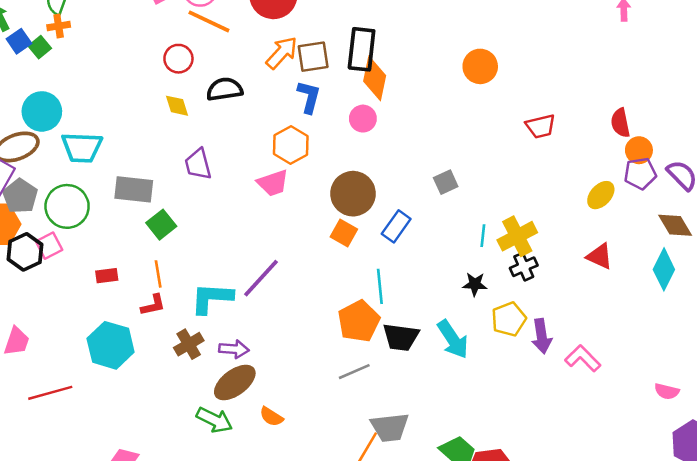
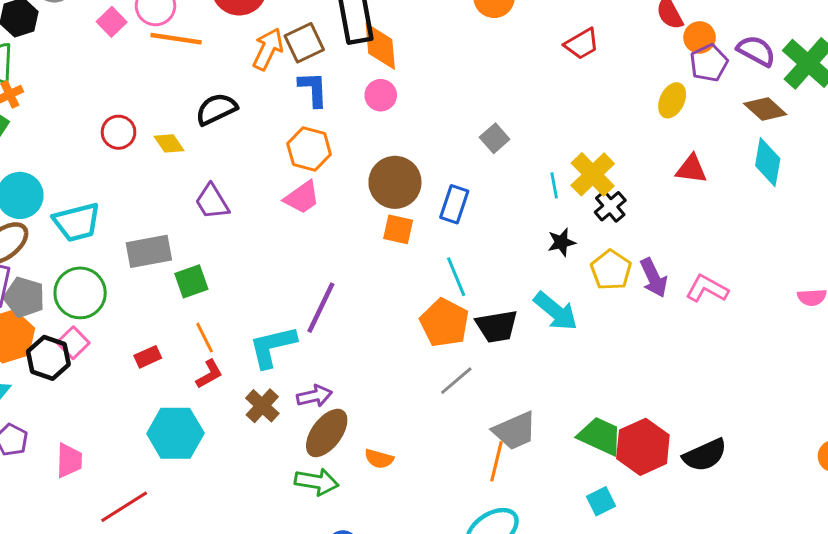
red circle: (178, 59) -> (119, 132), moved
green square: (161, 225) -> (191, 281), turned 36

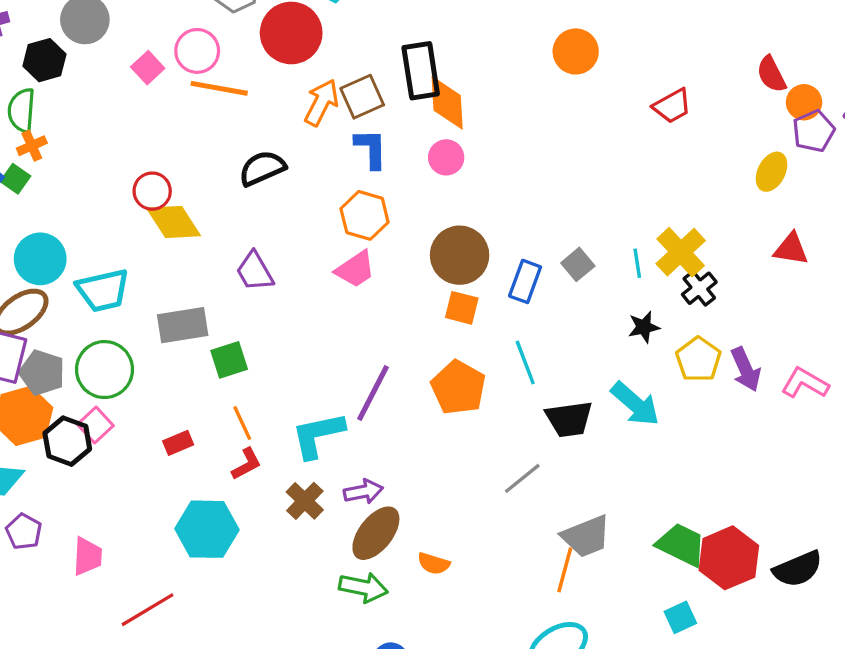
gray square: (495, 138) -> (578, 264), moved
yellow diamond: (169, 143) -> (174, 222), moved, size x1.6
orange pentagon: (444, 323) -> (458, 388), moved

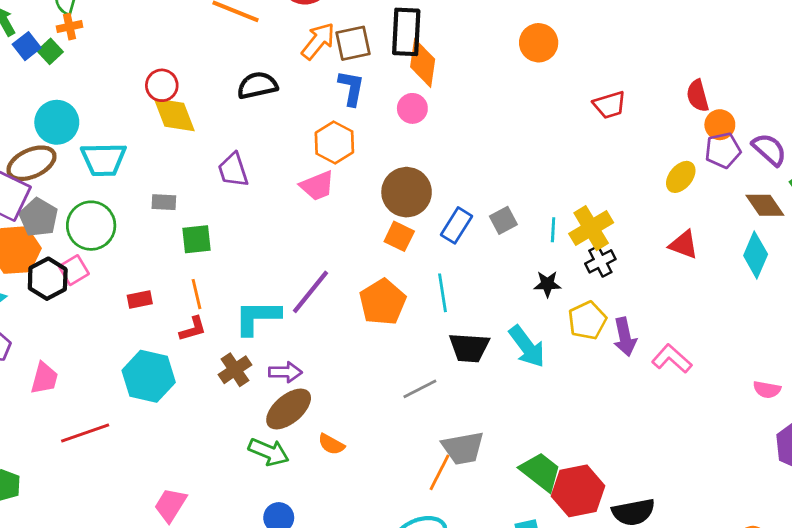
gray rectangle: (183, 325) -> (164, 202), size x0.6

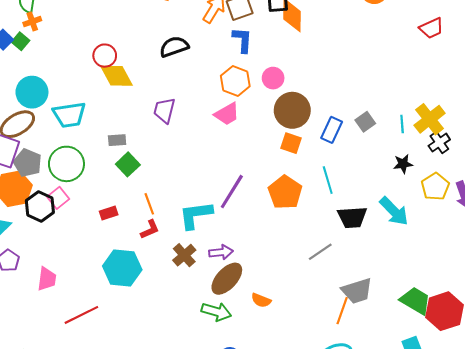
pink circle: (412, 108) -> (273, 78), moved
purple trapezoid: (233, 170) -> (164, 110), turned 40
green square: (196, 239) -> (128, 164), moved, turned -30

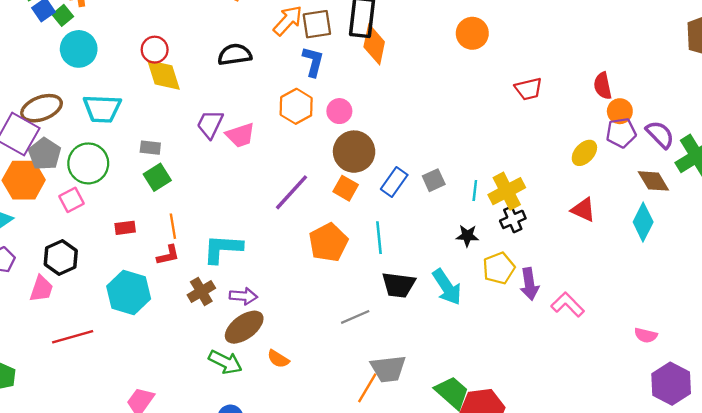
cyan circle: (32, 92) -> (79, 49), moved
pink trapezoid: (227, 114) -> (240, 135), moved
purple line: (232, 192) -> (291, 192), moved
black hexagon: (40, 207) -> (61, 258), moved

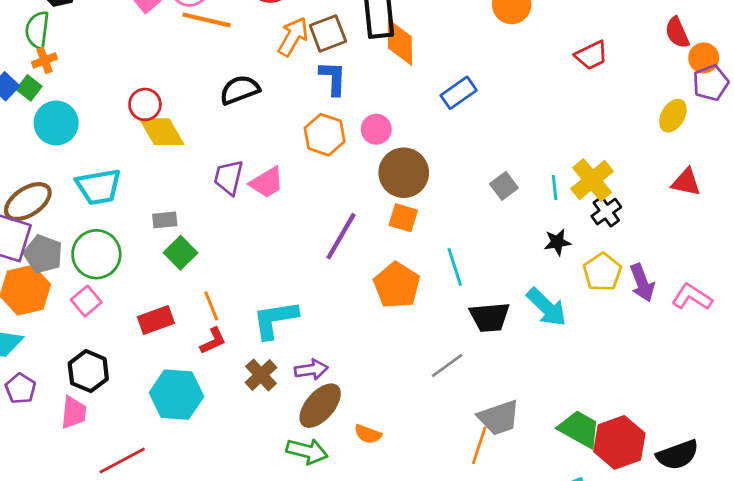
blue rectangle: (394, 182) -> (459, 93), moved, turned 32
red rectangle: (125, 228) -> (156, 320), size x1.4

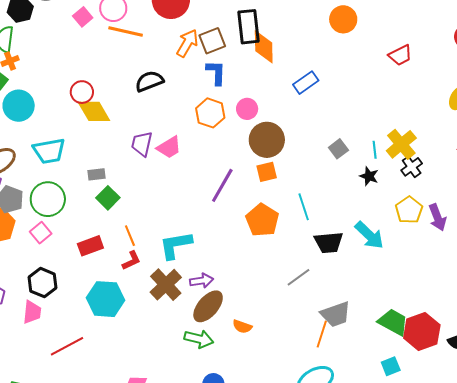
orange square: (403, 218) -> (267, 172), turned -30
black star: (557, 242) -> (369, 176), moved, turned 30
brown cross: (261, 375) -> (166, 285), size x1.4

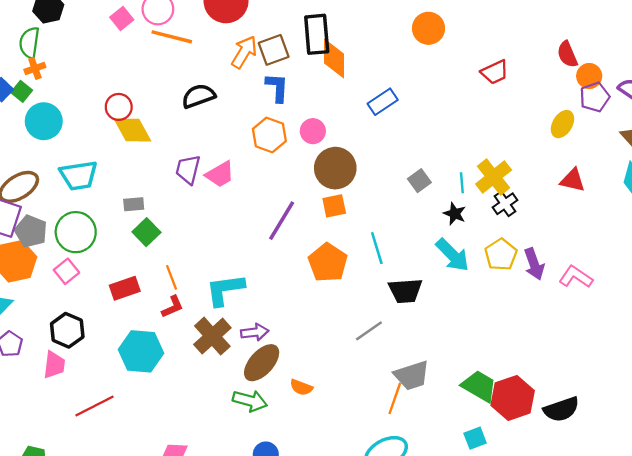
cyan arrow: (369, 235) -> (452, 255), moved

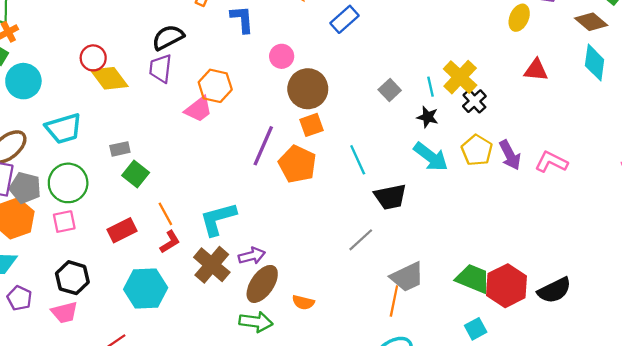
orange hexagon: (269, 135) -> (215, 86), moved
purple trapezoid: (188, 169) -> (161, 69), moved
orange pentagon: (328, 263) -> (297, 164), moved
pink square: (66, 271) -> (64, 222), turned 35
pink trapezoid: (54, 365) -> (64, 312), turned 76

